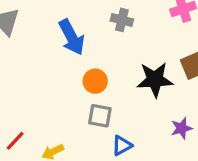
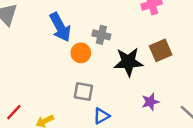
gray cross: (122, 20) -> (101, 35), moved
orange circle: (95, 81) -> (81, 53), moved

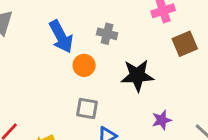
gray cross: (101, 35) -> (107, 34), moved
brown square: (161, 50) -> (185, 44), moved

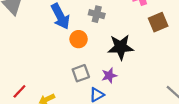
gray square: (87, 109) -> (81, 73), turned -30
purple star: (162, 120) -> (109, 75), moved

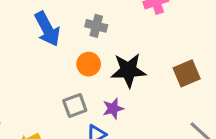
brown square: (158, 22) -> (187, 73), moved
orange circle: (79, 39) -> (89, 64), moved

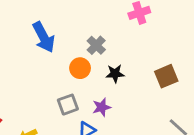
gray cross: (96, 26) -> (96, 45), moved, turned 30
black star: (128, 70) -> (115, 74), size x0.6

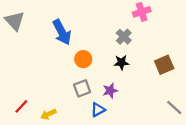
gray cross: (96, 45) -> (124, 37), moved
orange circle: (80, 68) -> (83, 59), moved

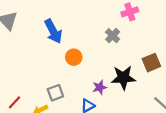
black star: (121, 63) -> (123, 78), moved, size x1.6
gray square: (82, 88) -> (55, 93), moved

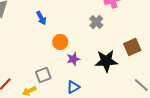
blue arrow: (53, 31) -> (41, 18), size x0.6
purple star: (100, 87) -> (73, 59), moved

